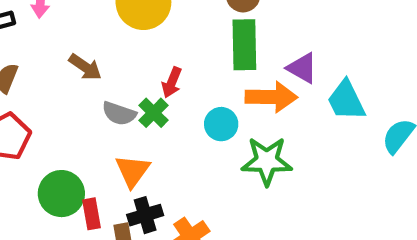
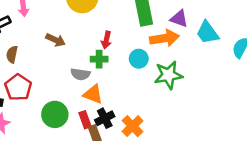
green cross: (154, 113) -> (99, 59), turned -35
gray semicircle: (119, 114) -> (80, 74), moved
orange triangle: (132, 171) -> (93, 94), turned -35
red rectangle: (92, 214) -> (85, 120), moved

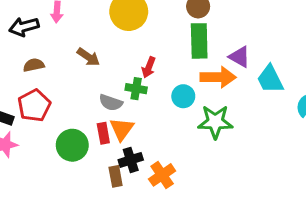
brown semicircle: (12, 54) -> (34, 65), turned 56
orange triangle: (93, 94) -> (122, 129), turned 35
red rectangle: (85, 120) -> (103, 133), moved

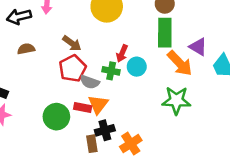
orange arrow: (218, 77) -> (180, 63), turned 44
cyan circle: (183, 96) -> (137, 67), moved
red pentagon: (34, 106) -> (73, 69), moved
red rectangle: (103, 133) -> (83, 107), turned -70

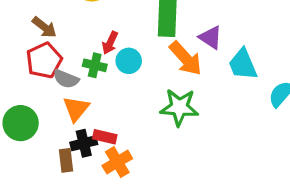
red rectangle: (83, 107) -> (105, 137), moved

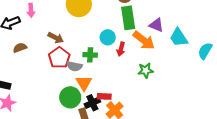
red arrow: (110, 43) -> (121, 49), moved
cyan circle: (129, 61) -> (108, 37), moved
green star: (179, 107) -> (146, 70), size x0.7
green circle: (21, 123) -> (70, 97), moved

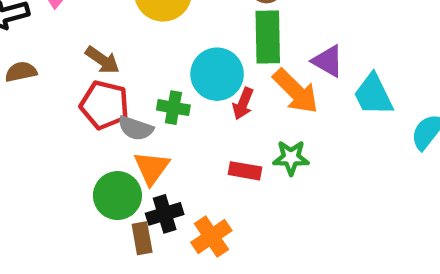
cyan circle: (108, 37) -> (217, 74), size x1.5
red pentagon: (59, 58) -> (105, 105), turned -30
red rectangle: (104, 96) -> (245, 171), moved

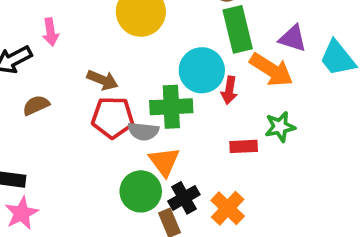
green cross: (173, 108) -> (171, 107), size x1.5

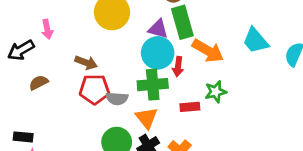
purple triangle: (293, 38) -> (158, 29), moved
green cross: (171, 107) -> (153, 85), moved
orange triangle: (164, 162) -> (147, 118), moved

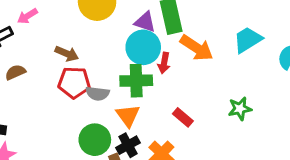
pink arrow: (47, 29) -> (27, 16), turned 66
cyan trapezoid: (255, 41) -> (248, 40), turned 96
green star: (216, 92) -> (240, 109), moved
red rectangle: (190, 107) -> (183, 117), moved, turned 42

